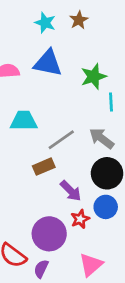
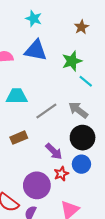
brown star: (79, 20) -> (81, 27), moved
cyan line: (111, 102) -> (86, 81), turned -48
brown rectangle: (44, 167) -> (19, 138), moved

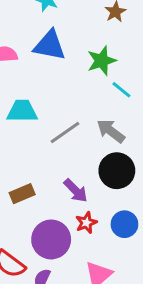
brown rectangle: (19, 138) -> (22, 194), moved
blue circle: (81, 164) -> (124, 224), moved

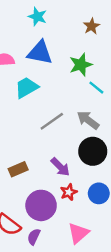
cyan trapezoid: (22, 111) -> (27, 88), moved, turned -30

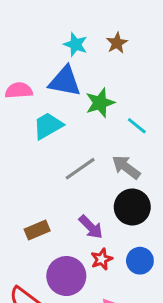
cyan star: (37, 17) -> (76, 44), moved
brown star: (92, 26) -> (117, 43), moved
green star: (81, 65) -> (100, 103), moved

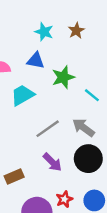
blue triangle: (65, 81) -> (36, 61), size x0.7
purple arrow: (91, 227) -> (52, 162), moved

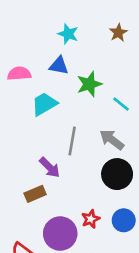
brown star: (76, 31) -> (118, 33), moved
gray line: (48, 129) -> (72, 141), turned -45
purple arrow: (52, 162) -> (50, 167), moved

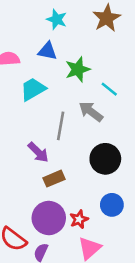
brown star: (118, 33) -> (107, 18), size x1.5
gray arrow: (112, 140) -> (91, 111), moved
brown rectangle: (35, 194) -> (54, 179), moved
red star: (91, 219) -> (79, 219), moved

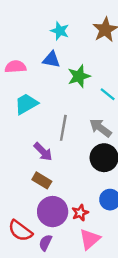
cyan trapezoid: (33, 89) -> (26, 104), moved
gray arrow: (91, 111) -> (100, 128), moved
brown rectangle: (54, 179) -> (42, 180), moved, turned 54

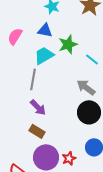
pink semicircle: (15, 67) -> (15, 36), turned -54
cyan trapezoid: (26, 104) -> (44, 55), moved
gray line: (63, 128) -> (33, 79), moved

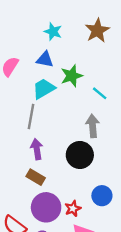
gray arrow: (86, 87) -> (93, 126), turned 48
purple arrow: (38, 107) -> (37, 149), turned -144
black circle: (89, 112) -> (80, 155), moved

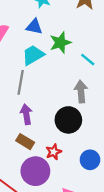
red star: (73, 209) -> (54, 152), moved

